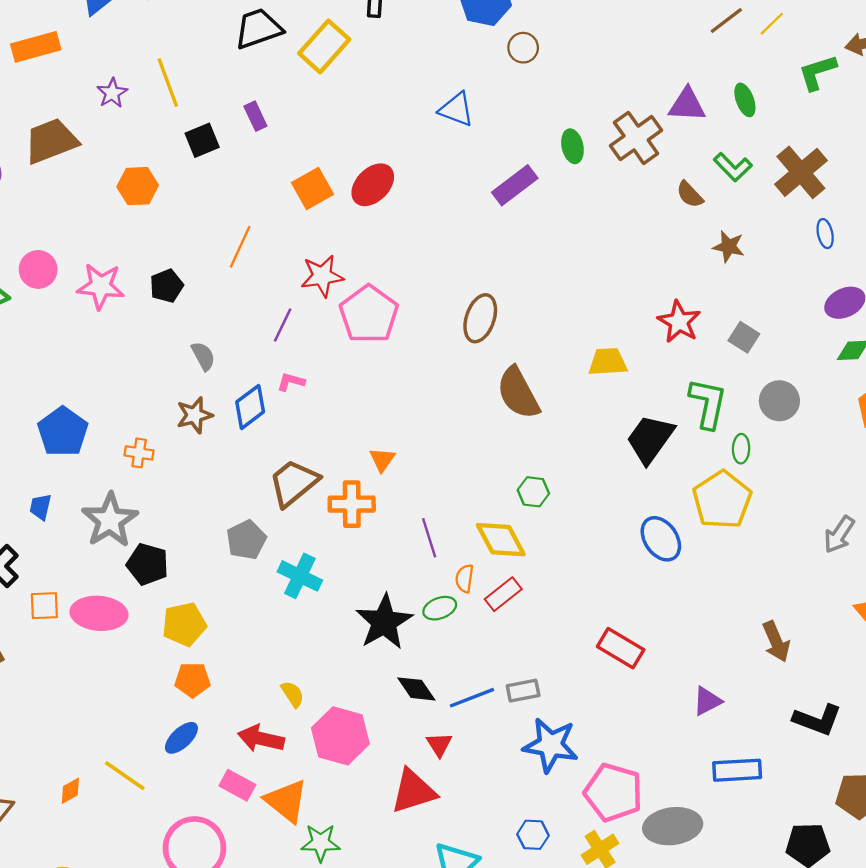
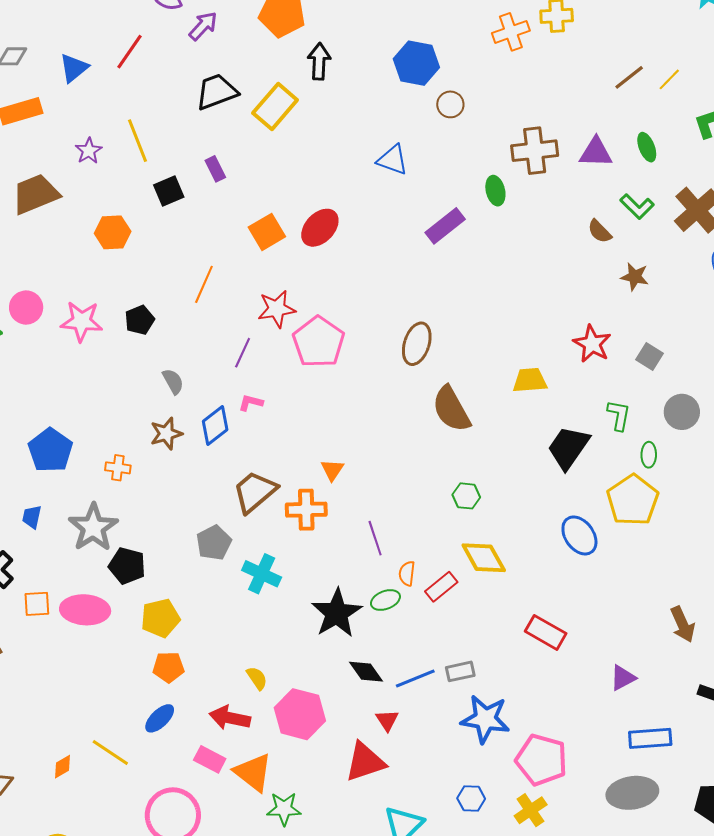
brown cross: (636, 138) -> (535, 151), moved, turned 30
green L-shape: (708, 403) -> (619, 415), size x0.7
yellow diamond: (501, 540) -> (484, 558), moved
gray ellipse: (673, 826) -> (632, 793), moved

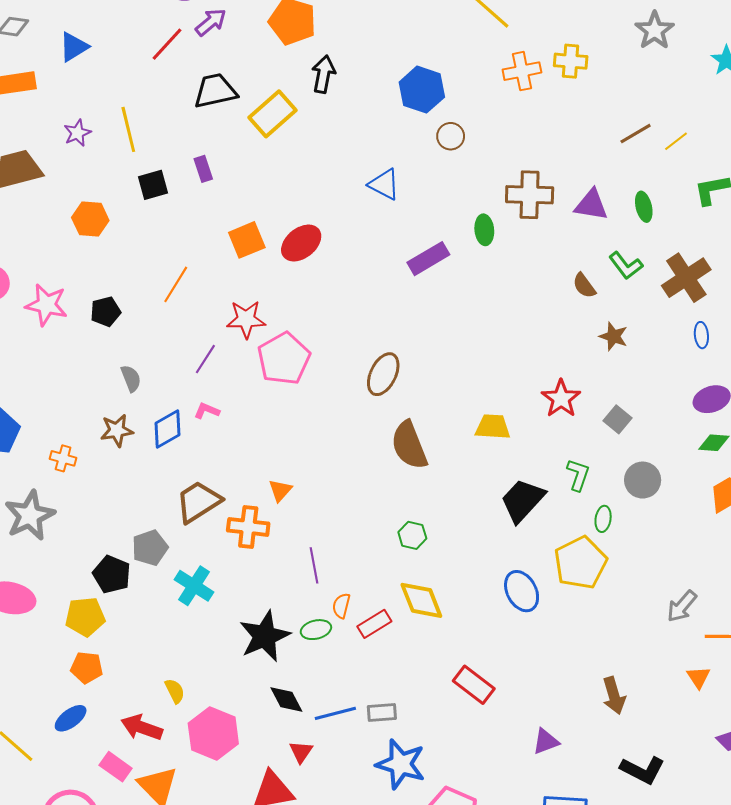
red line: (129, 52) -> (167, 44), moved
black pentagon: (127, 566) -> (112, 574), moved

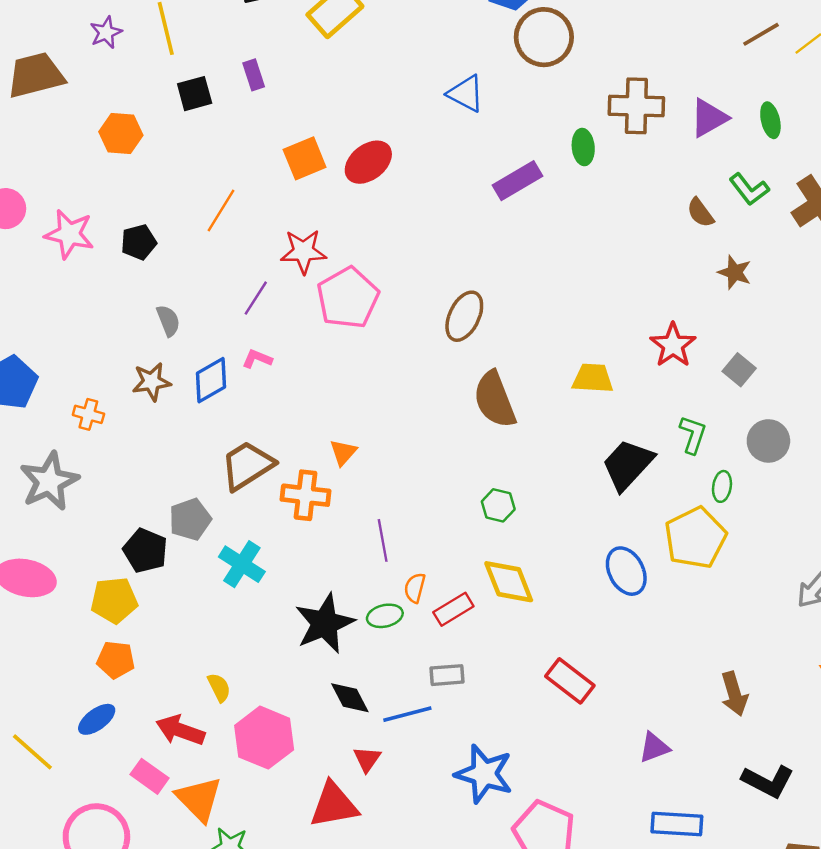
brown circle: (451, 136) -> (544, 37), size x1.8
purple triangle: (591, 205) -> (709, 118), turned -39
gray rectangle: (382, 712) -> (447, 675), moved

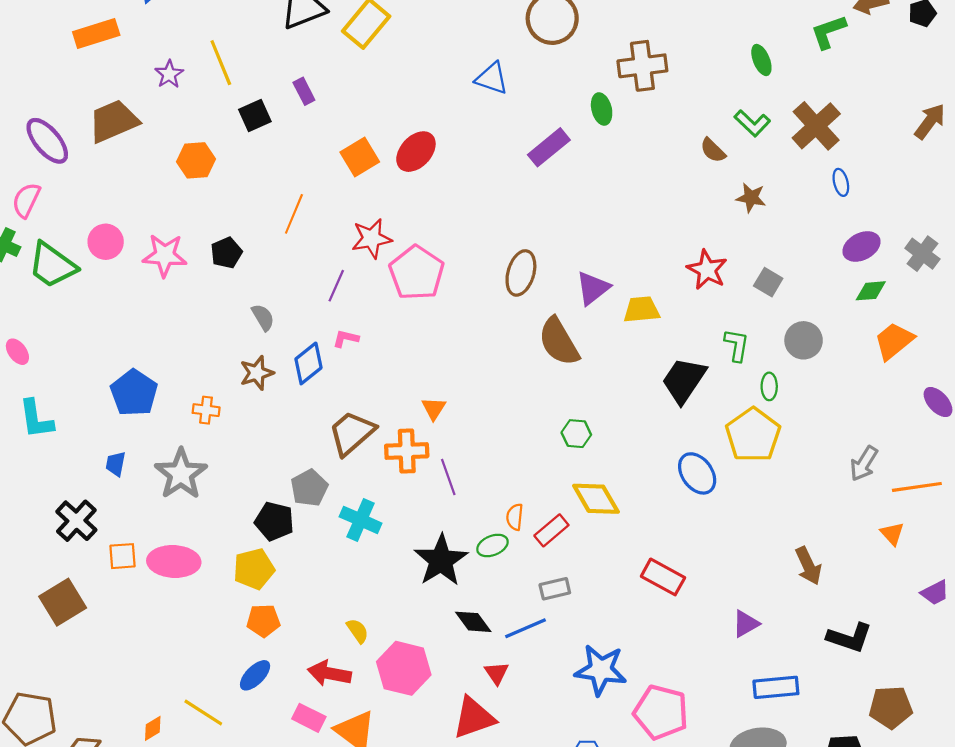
purple triangle: (709, 118) -> (593, 288), moved
purple line: (383, 540) -> (448, 477), moved

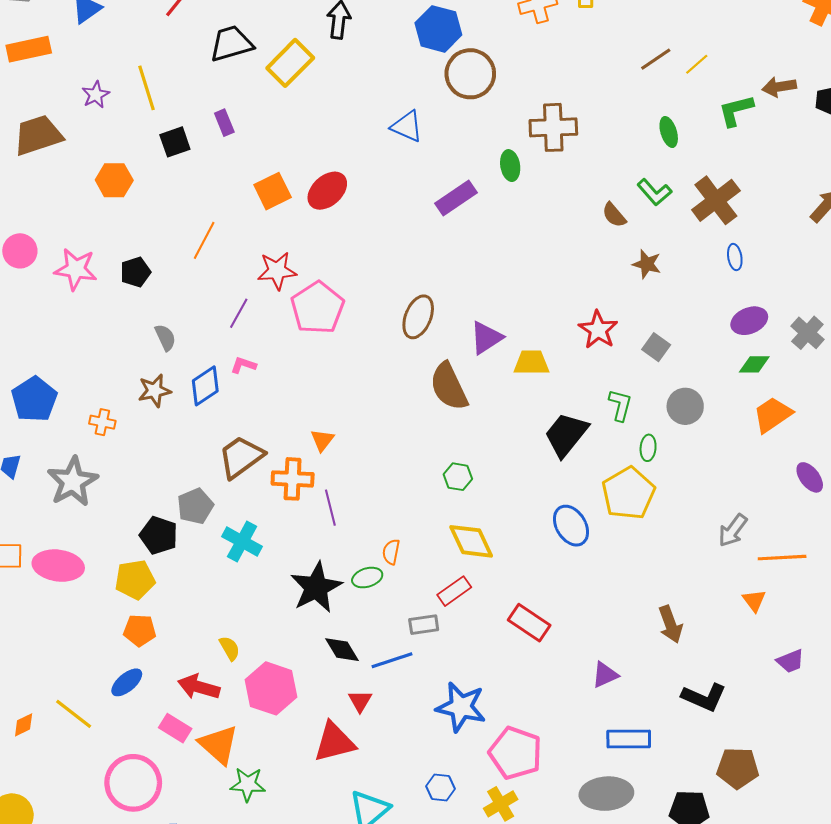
red rectangle: (551, 530) -> (454, 591), moved

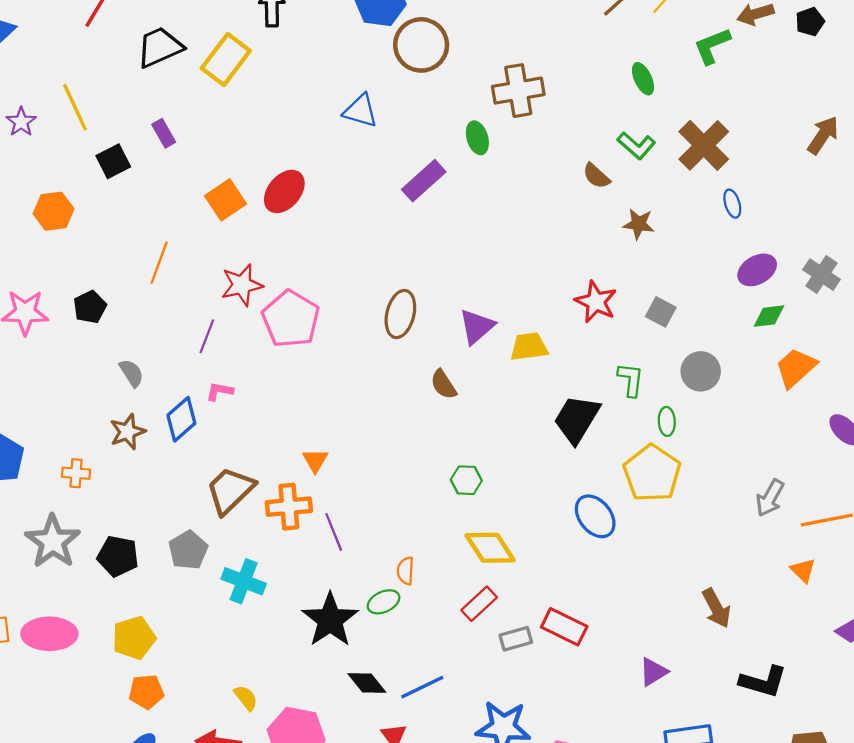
brown semicircle: (449, 386) -> (443, 384), size x0.6
black pentagon: (159, 535) -> (118, 556), moved
gray rectangle: (424, 625) -> (516, 639), moved

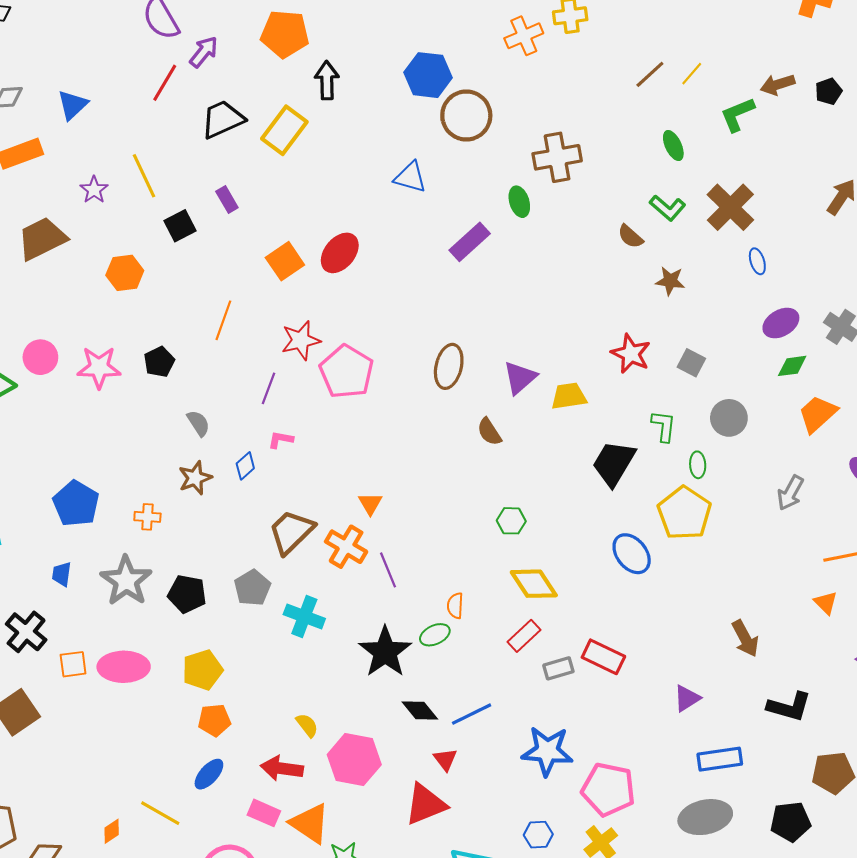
blue diamond: (181, 419) -> (245, 466), size x0.7
gray arrow: (770, 498) -> (790, 493), moved
orange cross: (289, 507) -> (346, 547), turned 36

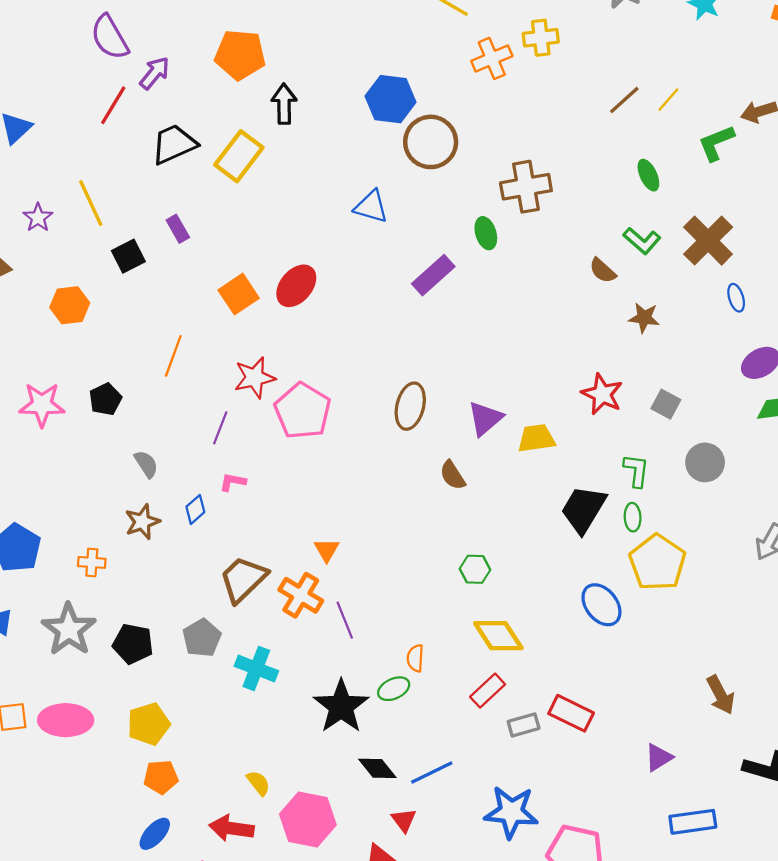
green ellipse: (698, 465) -> (633, 517), moved

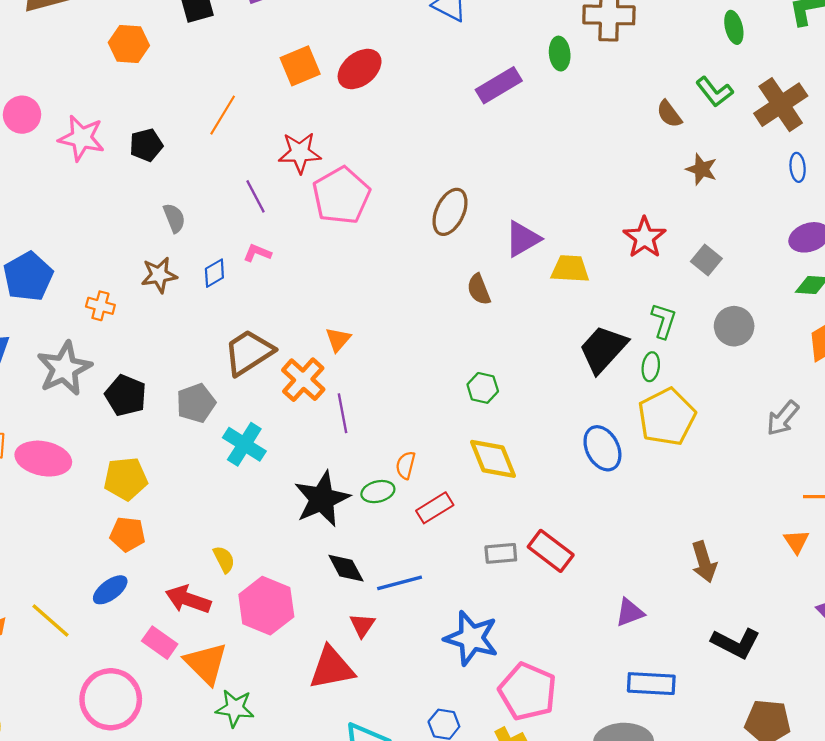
purple line: (220, 428) -> (256, 196), turned -60
red rectangle: (488, 691) -> (435, 508), moved

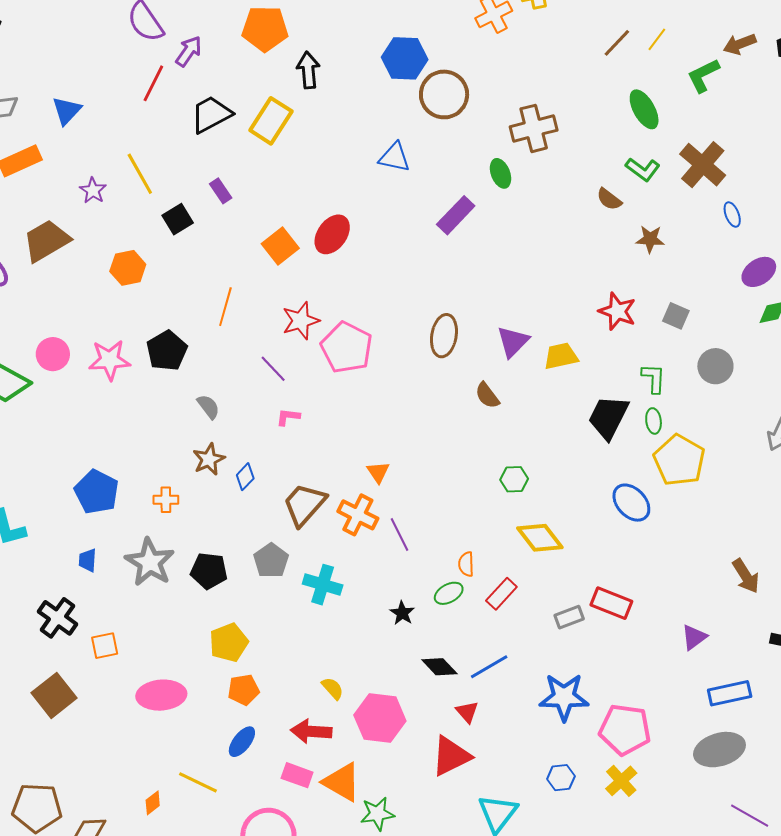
green ellipse: (734, 27) -> (644, 109), size x1.4
black pentagon: (146, 145) -> (167, 351), size x1.4
blue diamond: (214, 273) -> (245, 477), moved
pink ellipse: (43, 459) -> (161, 695), moved
black star: (322, 499) -> (402, 613), size x0.5

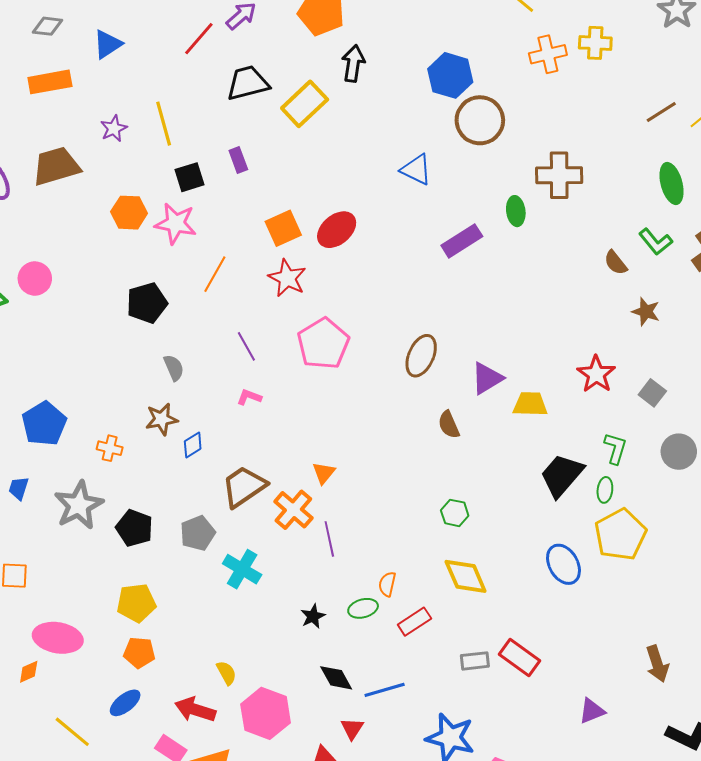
red star: (301, 321) -> (287, 278), moved, turned 30
pink star: (110, 360) -> (176, 223), moved
orange diamond: (153, 803) -> (29, 672), moved

